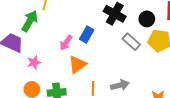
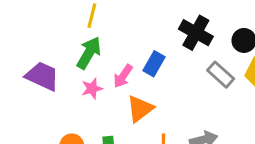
green arrow: (30, 21) -> (89, 53), moved
pink star: (34, 62) -> (92, 89), moved

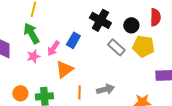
green arrow: (89, 53) -> (31, 33), turned -60

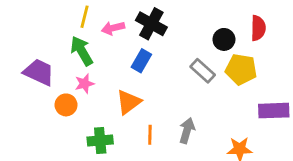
black cross: (100, 20) -> (151, 24), moved
pink arrow: (53, 48) -> (113, 28), moved, turned 42
gray arrow: (105, 89) -> (187, 131), turned -60
orange circle: (20, 93) -> (66, 105), moved

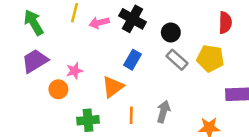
black circle: (224, 39) -> (171, 32), moved
green arrow: (82, 51) -> (34, 23), moved
blue rectangle: (141, 61) -> (133, 60), moved
purple trapezoid: (39, 72) -> (35, 61), turned -56

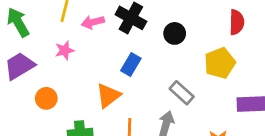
yellow pentagon: (210, 58) -> (220, 63), turned -30
gray rectangle: (177, 60) -> (182, 93), moved
pink star: (74, 71) -> (65, 50), moved

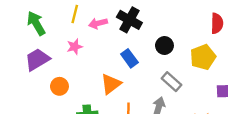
black circle: (175, 33) -> (164, 45), moved
blue rectangle: (131, 65) -> (129, 58), turned -66

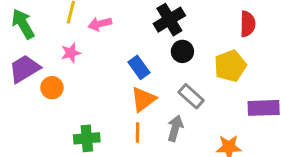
black cross: (129, 20) -> (169, 20), moved, turned 30
orange triangle: (111, 84) -> (143, 99), moved
orange circle: (59, 86) -> (52, 88), moved

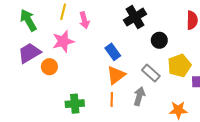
pink arrow: (100, 24) -> (84, 20), turned -91
black circle: (182, 51) -> (159, 40), moved
pink star: (71, 53) -> (63, 41), size x1.5
yellow pentagon: (230, 66) -> (179, 66), moved

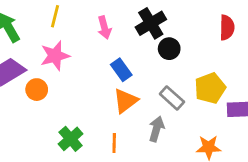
pink arrow: (84, 20) -> (104, 28), moved
black circle: (159, 40) -> (169, 49), moved
orange line: (112, 99) -> (114, 143), moved
green cross: (75, 104) -> (71, 139), turned -36

